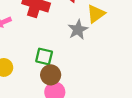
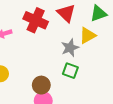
green square: (44, 57) -> (70, 71), moved

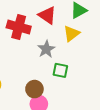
gray star: (70, 48) -> (46, 49), moved

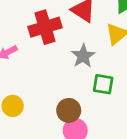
red cross: (19, 27) -> (45, 27), turned -30

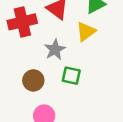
brown circle: (69, 110) -> (33, 80), moved

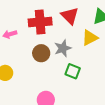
brown circle: (33, 80) -> (41, 53), moved

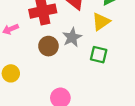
green square: (73, 71) -> (99, 55), moved

